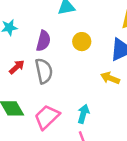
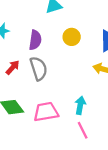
pink trapezoid: (47, 117) -> (46, 112), turned 40

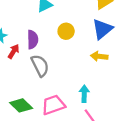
red arrow: (13, 67) -> (14, 51), moved

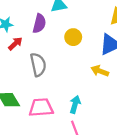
purple semicircle: (33, 40) -> (39, 23), moved

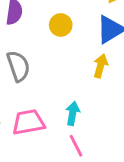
yellow arrow: (100, 71) -> (100, 66), turned 91

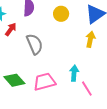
pink line: (76, 146) -> (87, 89), moved

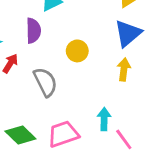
yellow circle: (61, 14) -> (77, 51), moved

